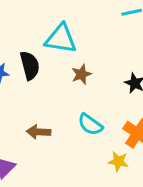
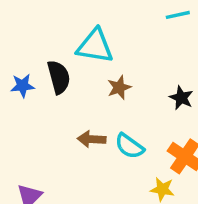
brown arrow: (39, 132) -> (92, 139), moved

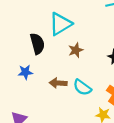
cyan triangle: (95, 46) -> (60, 24), turned -40
blue star: (22, 86) -> (25, 72), moved

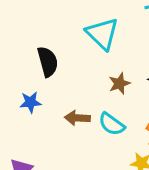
cyan triangle: (60, 24) -> (102, 34), moved, turned -45
brown star: (76, 50) -> (119, 84), moved

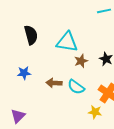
cyan triangle: (102, 34) -> (67, 42), moved, turned -35
black semicircle: (48, 62) -> (31, 35), moved

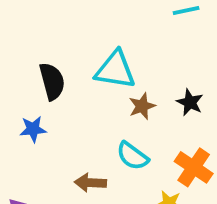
black semicircle: (31, 35) -> (52, 81), moved
brown arrow: (54, 83) -> (90, 183), moved

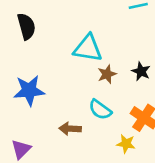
black semicircle: (52, 81) -> (26, 26), moved
blue star: (33, 129) -> (29, 91), size x1.6

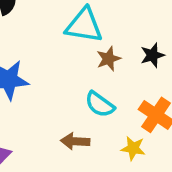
black star: (141, 71) -> (152, 55), turned 30
brown arrow: (70, 129) -> (75, 141), moved

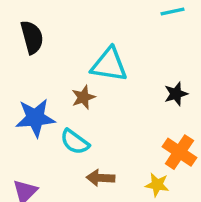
brown star: (109, 59) -> (83, 97), moved
cyan semicircle: (100, 104) -> (75, 142), moved

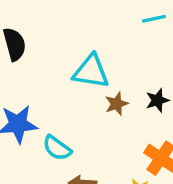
brown star: (83, 97) -> (117, 104), moved

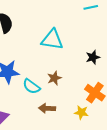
brown star: (117, 104) -> (54, 78), moved

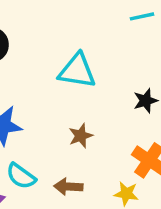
cyan semicircle: (31, 86) -> (21, 176), moved

